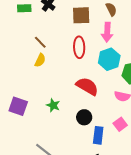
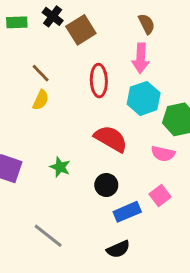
brown square: (81, 15) -> (81, 30), moved, turned -30
blue rectangle: (98, 135) -> (127, 212), turned 60

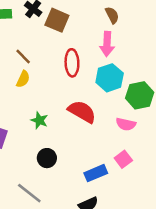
brown square: (81, 30) -> (57, 20), turned -35
green star: (60, 167) -> (39, 120), moved
black circle: (106, 185) -> (47, 158), moved

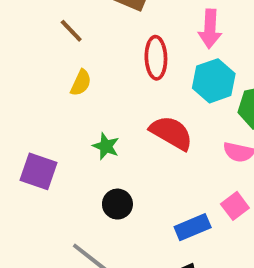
brown line: (23, 57) -> (71, 31), moved

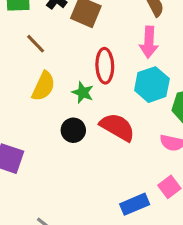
yellow semicircle: (81, 83) -> (43, 86), size x1.4
green star: (106, 146) -> (83, 92), moved
black circle: (117, 204) -> (73, 130), moved

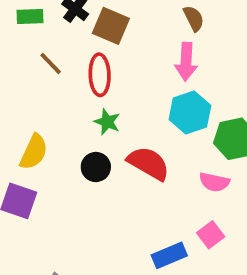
red ellipse: (105, 66) -> (100, 75), moved
yellow semicircle: (43, 86) -> (34, 152), moved

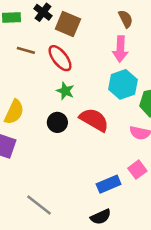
brown line: (51, 64) -> (26, 50), turned -30
red ellipse: (100, 75) -> (60, 58), turned -36

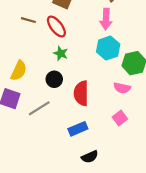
red semicircle: (94, 120) -> (81, 93), moved, turned -120
blue rectangle: (109, 184) -> (78, 129), moved
gray line: (39, 205) -> (39, 108), moved, turned -70

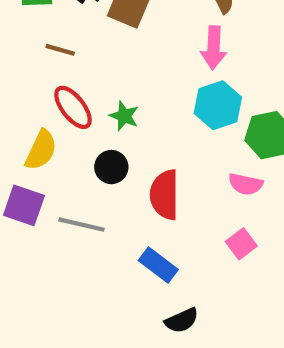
red ellipse: (56, 27) -> (73, 107), moved
gray line: (39, 108) -> (82, 225), turned 45
blue rectangle: (78, 129) -> (158, 265), turned 60

